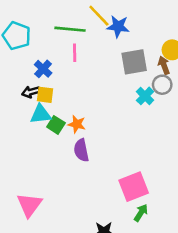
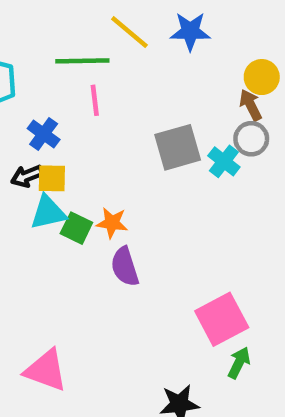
blue star: (118, 26) -> (190, 31), moved
gray square: (134, 62) -> (178, 147), moved
pink triangle: (29, 205) -> (46, 370), turned -40

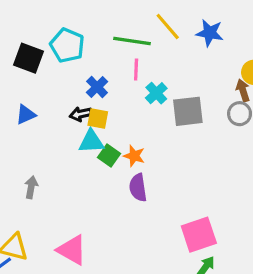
cyan cross: (224, 161) -> (156, 93), moved

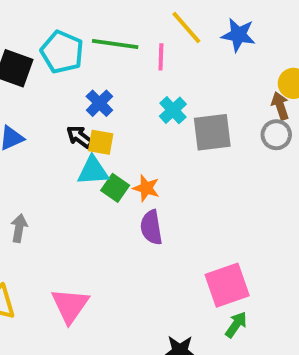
green line: (132, 41) -> (115, 44), moved
pink line: (136, 70) -> (161, 57), moved
black arrow: (81, 114) -> (80, 137), turned 50
pink triangle: (72, 250) -> (70, 305), turned 36

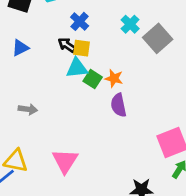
gray square: (212, 132) -> (158, 38), turned -32
gray arrow: (19, 228) -> (28, 109), turned 90

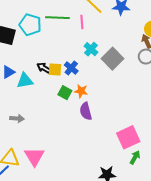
blue cross: (80, 21) -> (71, 68), moved
cyan triangle: (77, 68) -> (25, 81), moved
pink triangle: (65, 161) -> (34, 157), moved

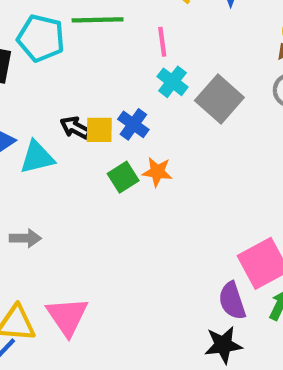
pink line: (82, 22) -> (162, 42), moved
green square: (65, 93) -> (123, 177), turned 32
purple semicircle: (86, 111) -> (232, 301), moved

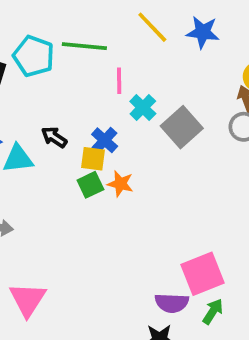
pink line: (162, 42) -> (119, 81), moved
yellow square: (99, 130) -> (93, 159), moved
purple semicircle: (232, 301) -> (172, 303), turned -76

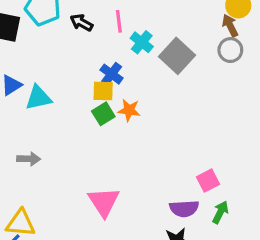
black arrow: (54, 137) -> (81, 23), moved
pink square: (202, 274) -> (208, 181), size x0.6
pink triangle: (28, 299) -> (104, 202), moved

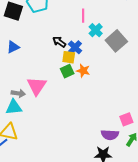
black arrow: (81, 23) -> (59, 42), moved
cyan triangle: (38, 98) -> (14, 107), moved
pink triangle: (104, 202) -> (37, 86), moved

